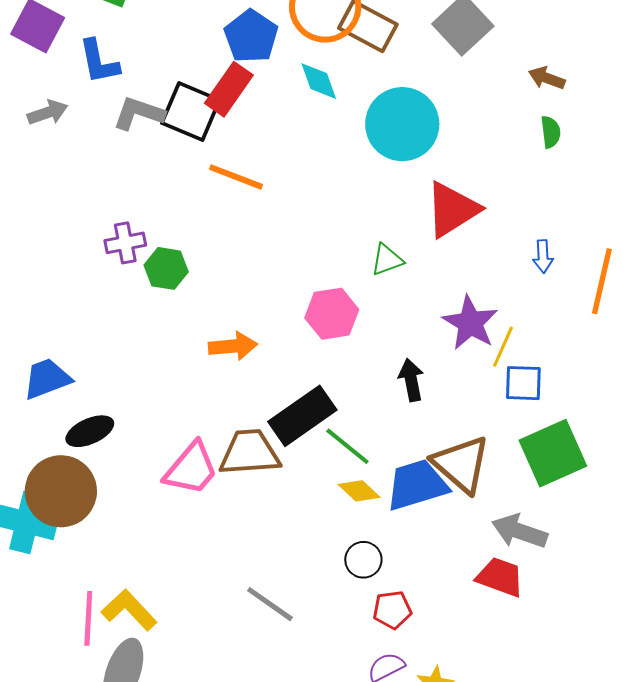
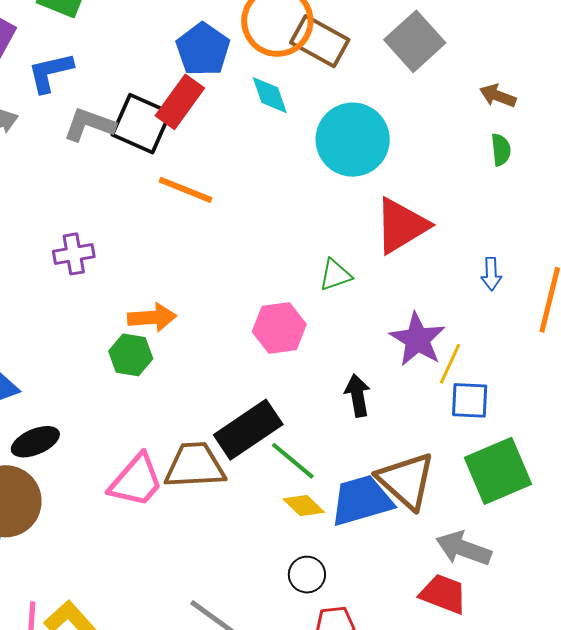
blue L-shape: (99, 62) -> (50, 72), turned 87
green hexagon: (166, 268) -> (131, 355), moved
orange arrow: (233, 346) -> (152, 317), moved

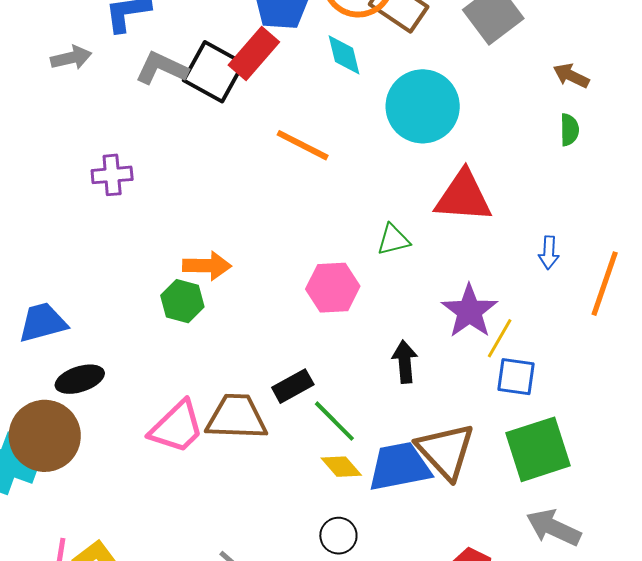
orange line: (186, 190) -> (303, 145), moved
red triangle: (401, 226) -> (463, 196), turned 30
purple cross: (74, 254) -> (112, 175), moved
black rectangle: (248, 430) -> (293, 386), size x0.6
gray arrow: (463, 549) -> (554, 528), moved

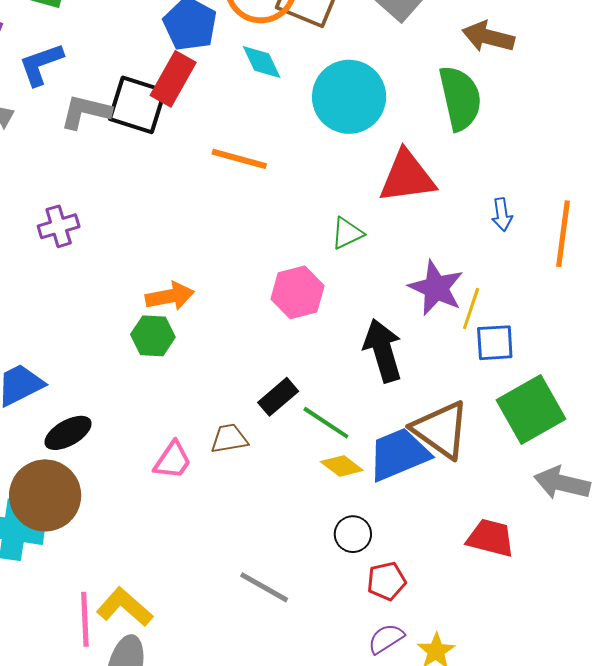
brown arrow: (571, 76) -> (488, 37), size x1.4
green semicircle: (569, 130) -> (460, 98), moved, size x2.0
black arrow: (405, 362) -> (383, 351), size x1.5
brown trapezoid: (236, 417) -> (229, 439), size x0.6
pink trapezoid: (177, 427) -> (173, 460), size x0.7

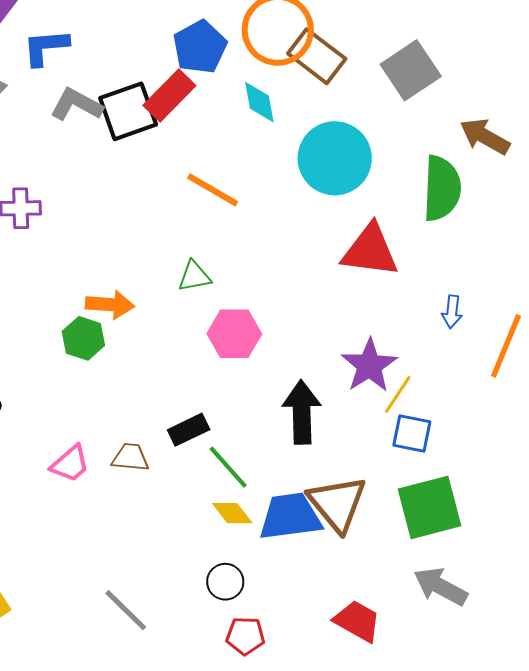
black square: (137, 105) -> (128, 111), turned 38
green triangle: (347, 233) -> (194, 276), moved

